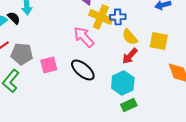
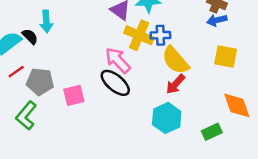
yellow semicircle: (130, 37) -> (175, 60), size x1.4
yellow square: (159, 41) -> (226, 57), moved
black ellipse: (83, 70) -> (115, 83), moved
green rectangle: (129, 105) -> (212, 132), moved

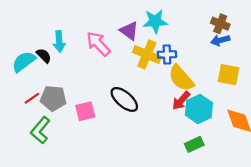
pink arrow: (118, 60) -> (98, 44), moved
red line: (16, 72) -> (32, 98), moved
cyan hexagon: (167, 118) -> (199, 109), moved
green rectangle: (212, 132) -> (194, 144), moved

